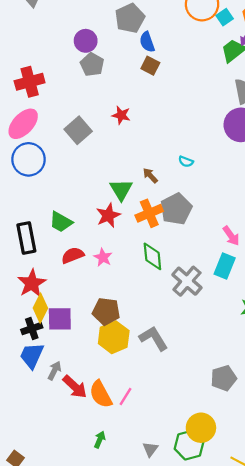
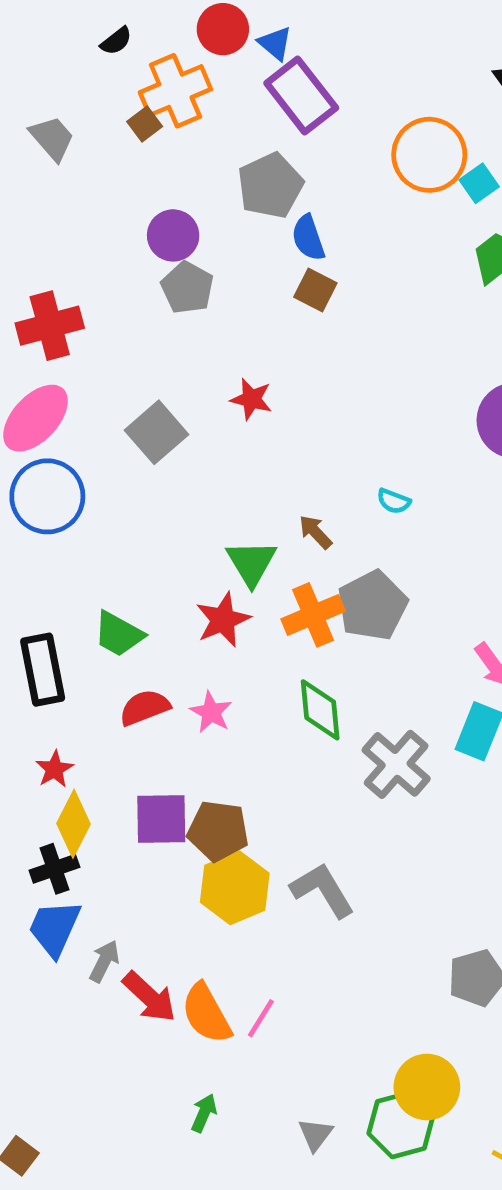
red star: (32, 283) -> (54, 769), size x0.6
purple square: (60, 319) -> (161, 819), moved

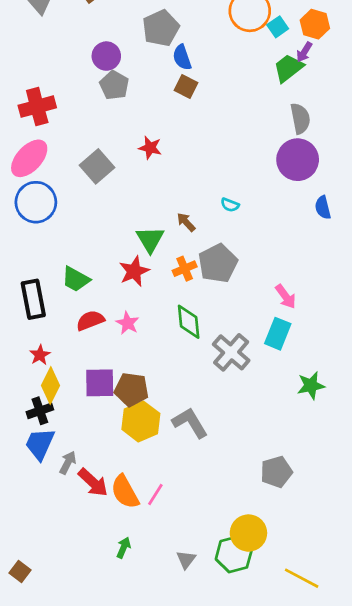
orange cross: (313, 615) -> (185, 269), size x0.7

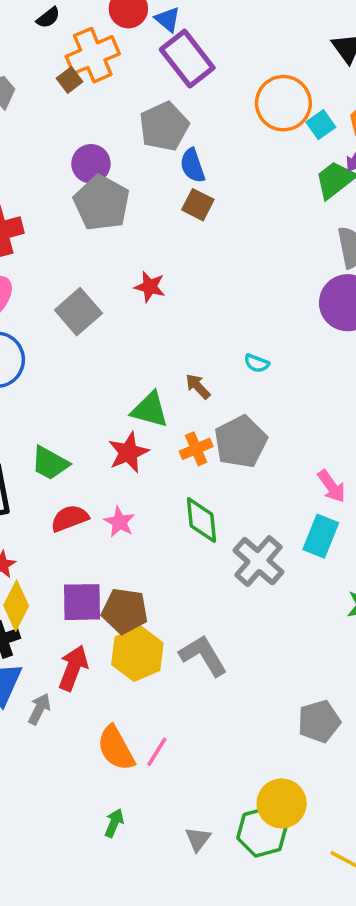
gray pentagon: (114, 85) -> (102, 203), size x1.4
green triangle: (150, 239) -> (150, 410), turned -44
red arrow: (93, 483) -> (73, 668), moved, turned -112

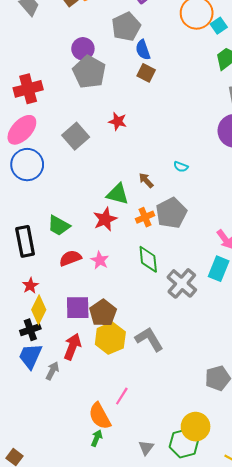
brown pentagon: (125, 611) -> (103, 313), turned 30
orange semicircle: (116, 748) -> (100, 416), moved

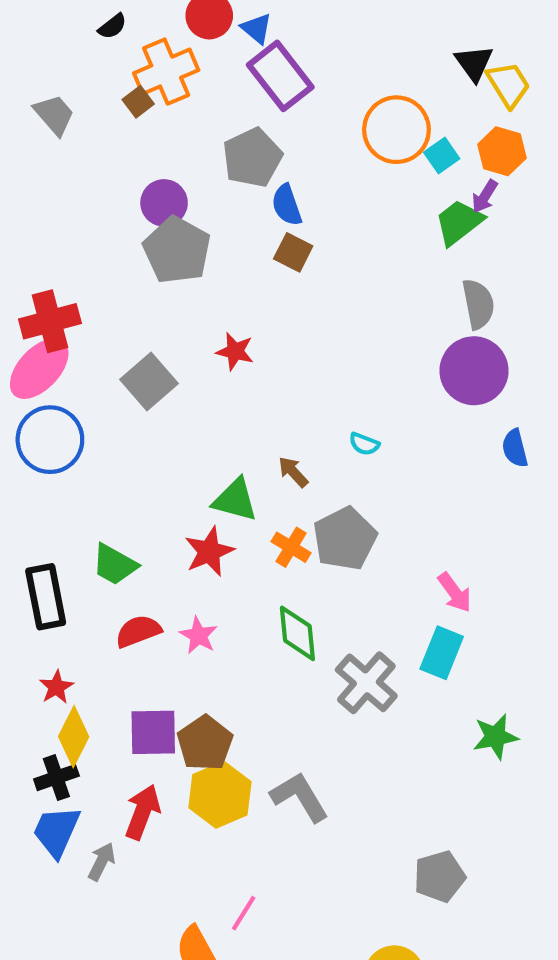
red cross: (28, 89) -> (50, 321), moved
orange cross: (145, 217) -> (291, 547), turned -36

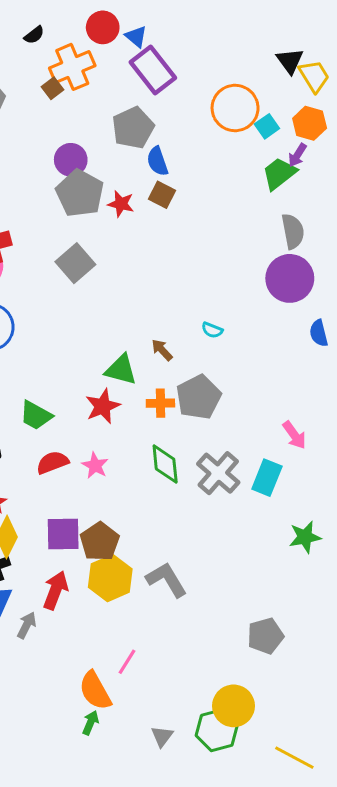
red star: (235, 351) -> (121, 204), moved
gray square: (149, 382) -> (75, 263), moved
orange cross: (291, 547) -> (160, 403), turned -32
pink arrow: (455, 592) -> (294, 435), moved
gray cross: (366, 683) -> (218, 473), moved

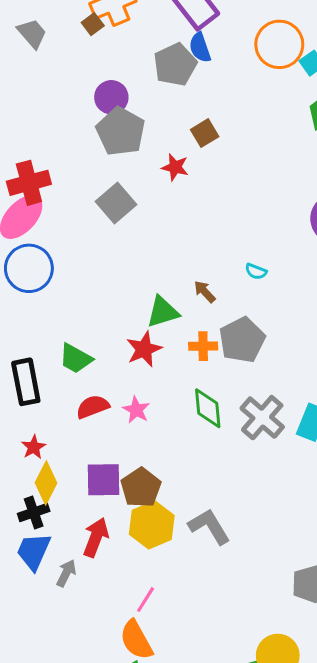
blue semicircle: (157, 161) -> (200, 47), moved
brown square: (162, 195) -> (205, 133), turned 32
red star: (121, 204) -> (175, 167), moved
green triangle: (121, 370) -> (163, 312), turned -32
pink line: (127, 662) -> (146, 600), moved

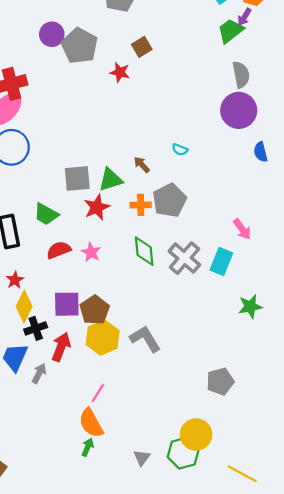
purple circle: (111, 97) -> (52, 34), moved
gray square: (116, 203) -> (77, 178), moved, turned 36
black cross: (34, 512) -> (36, 328), moved

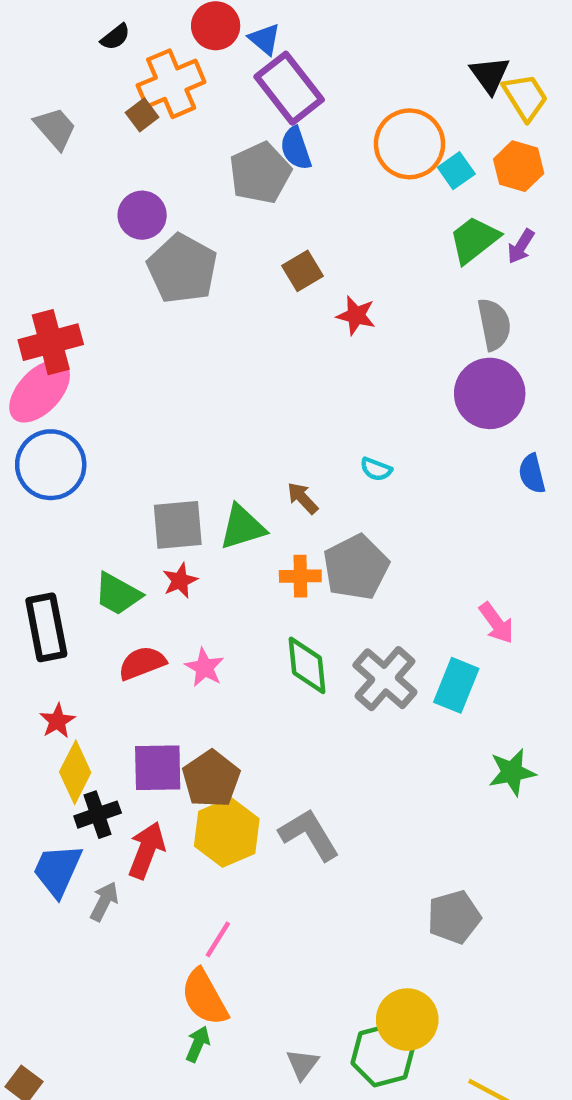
purple arrow: (244, 17) -> (521, 246), moved
purple circle: (52, 34) -> (142, 215), moved
red star: (120, 72) -> (356, 315), moved
red star: (97, 207) -> (180, 581), moved, size x0.7

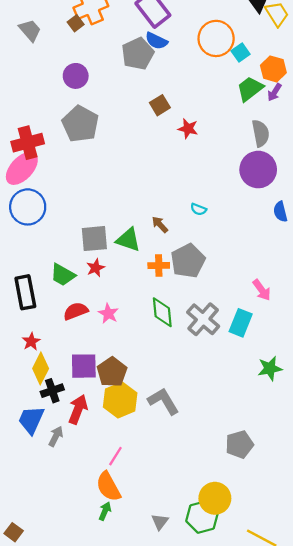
blue semicircle: (296, 148) -> (156, 41), turned -45
orange hexagon: (519, 166) -> (273, 69), moved
gray pentagon: (182, 269) -> (80, 124), moved
green triangle: (242, 527) -> (128, 240), turned 36

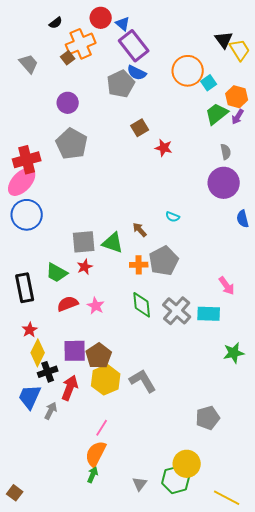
gray semicircle: (261, 133) -> (226, 152), size x0.7
cyan rectangle: (241, 323) -> (209, 314), turned 70
orange semicircle: (108, 487) -> (96, 454), turned 56

